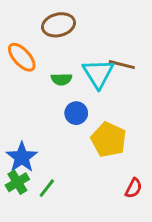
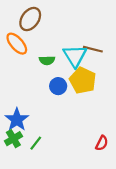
brown ellipse: (59, 25) -> (30, 19), moved, turned -40
yellow pentagon: (109, 140) -> (83, 81), moved

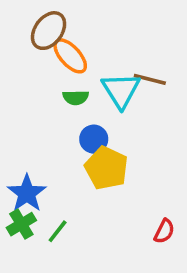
orange ellipse: (17, 44) -> (70, 56), moved
yellow pentagon: (83, 81) -> (106, 168), moved

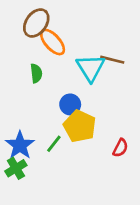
green semicircle: (76, 97) -> (36, 73), moved, turned -96
green line: (58, 231) -> (54, 144), moved
red semicircle: (164, 231) -> (120, 148), moved

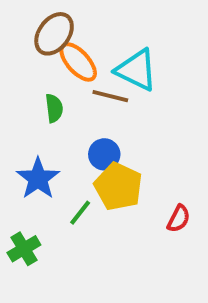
brown line: (112, 60) -> (110, 96), moved
cyan triangle: (91, 68) -> (136, 70), moved, turned -32
blue star: (20, 145) -> (38, 178), moved

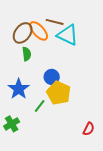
brown ellipse: (54, 34) -> (23, 33), moved
brown line: (110, 96) -> (55, 22), moved
red semicircle: (179, 219) -> (89, 129), moved

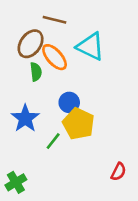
brown line: (55, 22) -> (55, 20), moved
orange ellipse: (39, 31) -> (55, 57), moved
green cross: (12, 124) -> (16, 182), moved

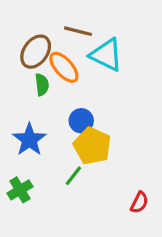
brown line: (55, 20) -> (78, 31), moved
green line: (53, 141) -> (73, 176), moved
green cross: (16, 182) -> (20, 190), moved

